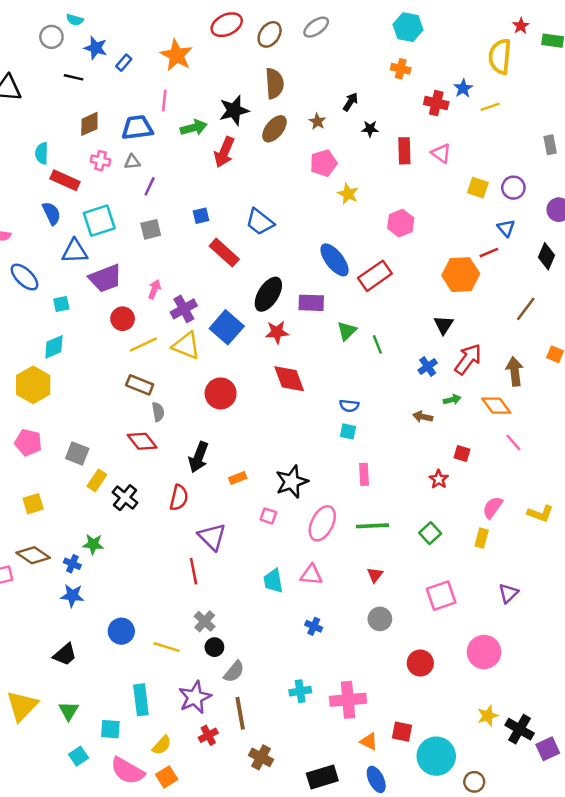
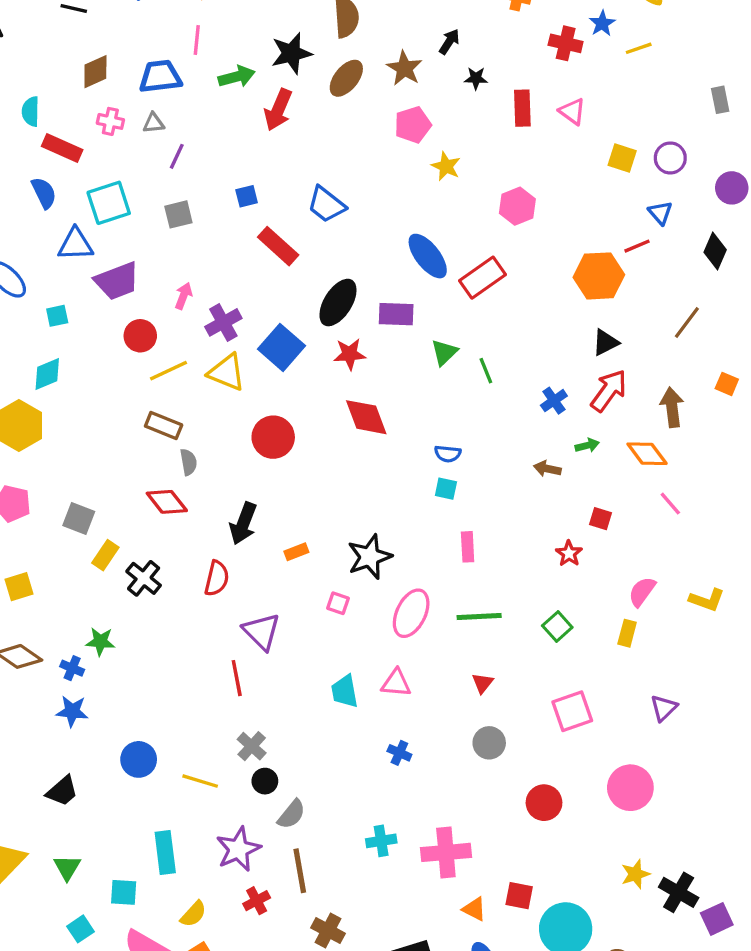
brown star: (317, 121) -> (404, 68), size x1.5
black triangle: (444, 325) -> (605, 342), moved, turned 30

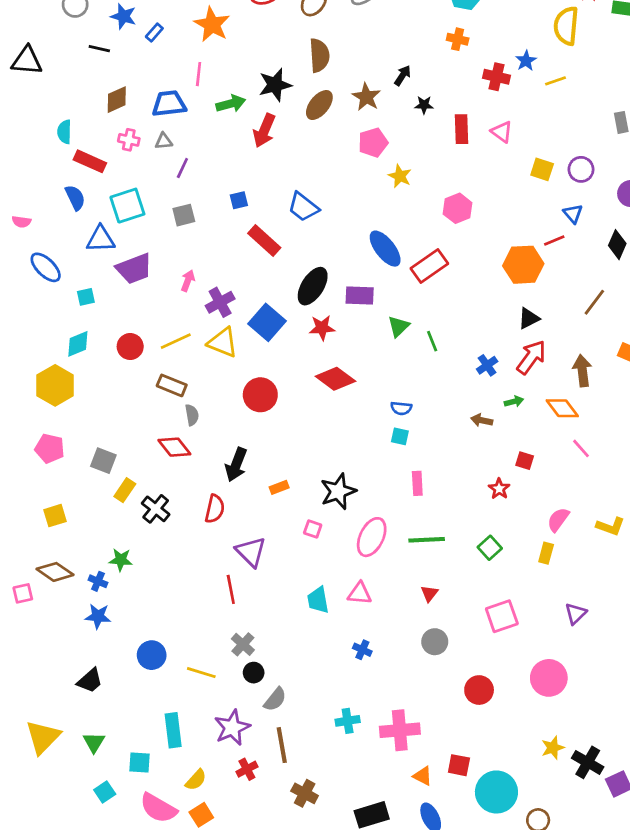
red circle: (140, 336) -> (130, 347), moved
red diamond: (366, 417) -> (335, 379), turned -33

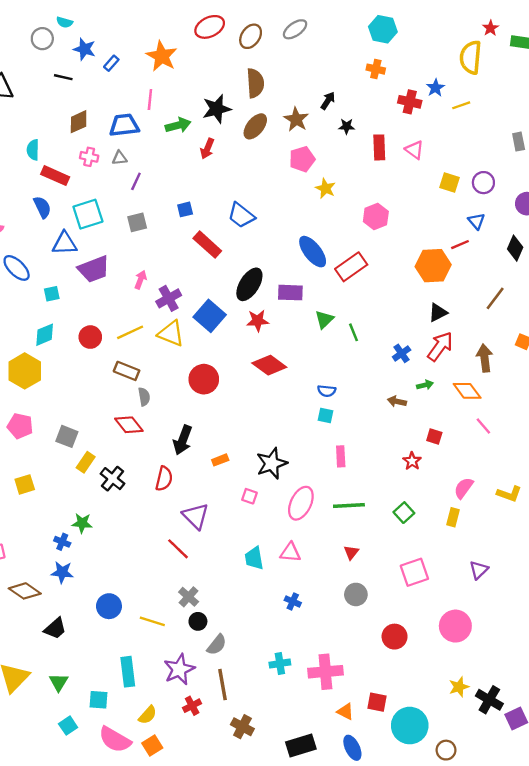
red arrow: (264, 130) -> (207, 149), size x0.7
brown diamond: (55, 572) -> (25, 591), moved
red line: (231, 589) -> (178, 549), turned -35

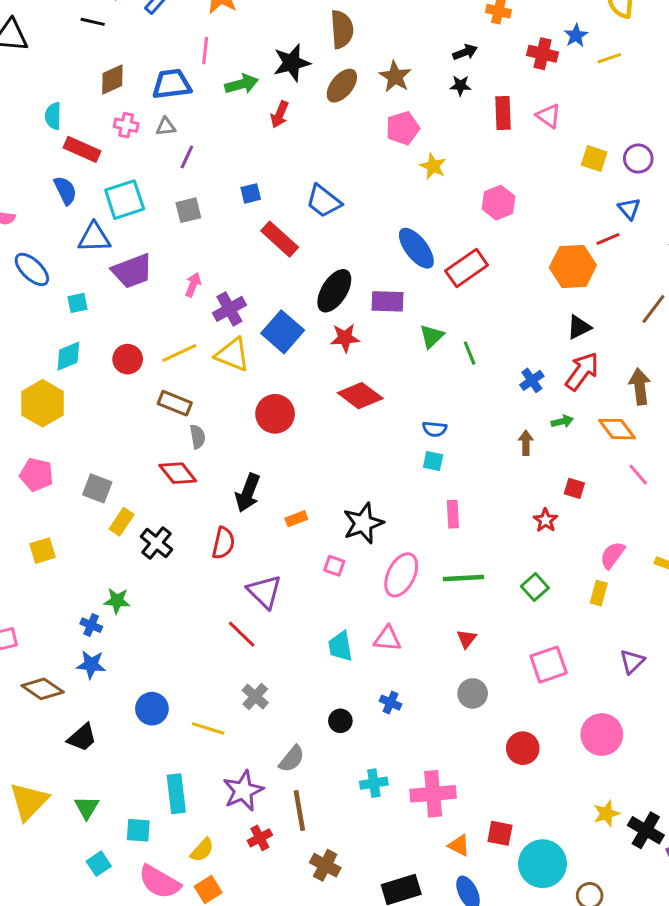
black arrow: (328, 101) -> (465, 52), moved, turned 36
brown arrow: (397, 401) -> (526, 443), turned 78
black circle: (198, 621) -> (340, 721), moved

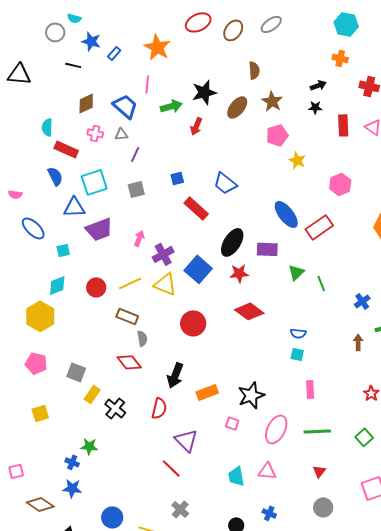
brown semicircle: (342, 29) -> (254, 70), moved, size x0.7
blue trapezoid: (172, 84) -> (125, 106), turned 48
orange rectangle: (296, 519) -> (207, 392), size x1.5

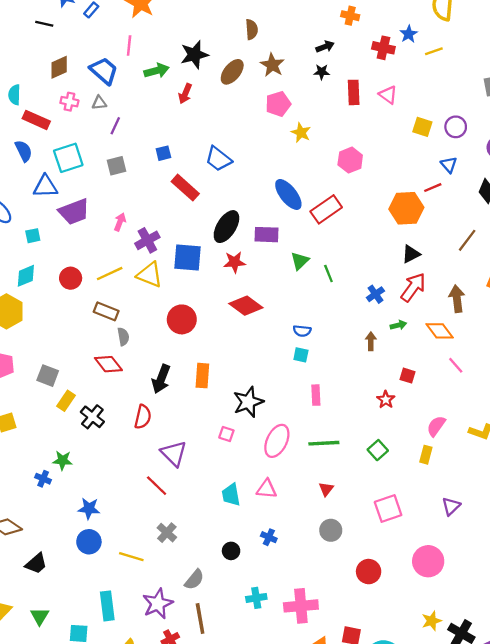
blue square: (198, 269) -> (187, 258), turned -36
orange rectangle: (207, 392) -> (202, 376), moved, turned -65
blue star: (72, 488) -> (89, 509), moved

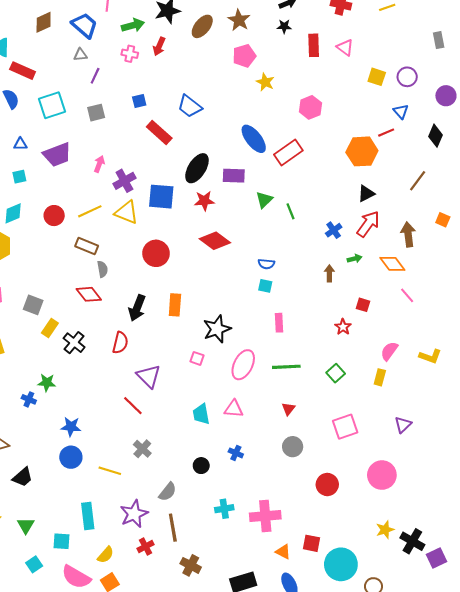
pink cross: (69, 102) -> (130, 54), moved
blue triangle: (45, 186) -> (20, 144), moved, size x0.6

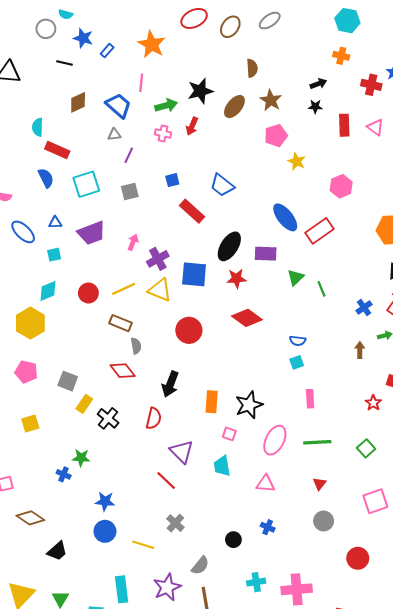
cyan square: (265, 286) -> (297, 362), turned -32
orange rectangle: (175, 305) -> (212, 402), moved
cyan trapezoid: (201, 414) -> (222, 466), moved

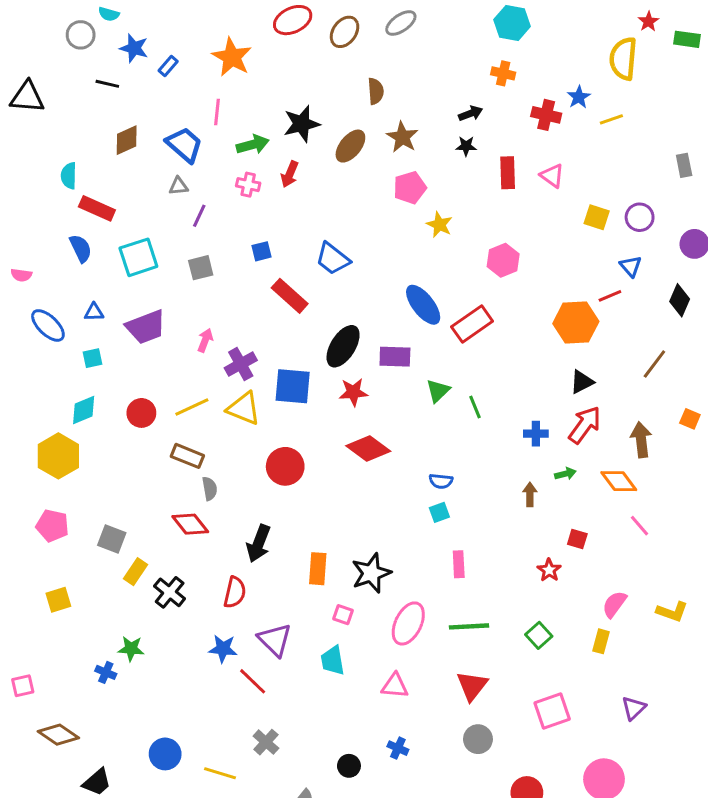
blue cross: (364, 308) -> (536, 434), turned 35
red triangle: (319, 484) -> (472, 686), size x1.6
blue star: (105, 501) -> (223, 649), moved

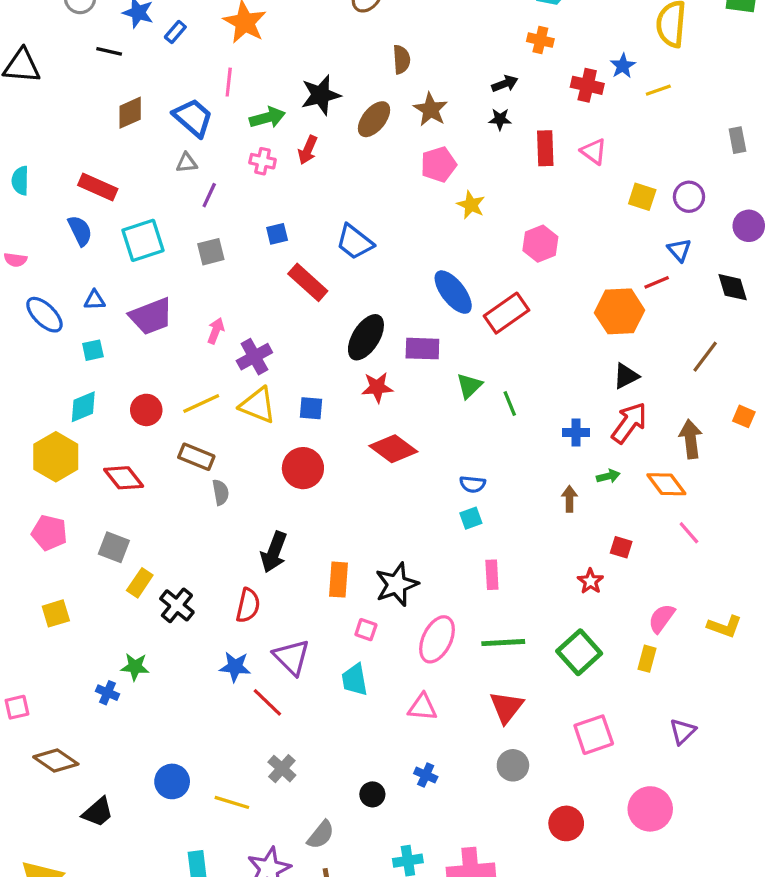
cyan semicircle: (69, 176) -> (20, 181), moved
black diamond: (680, 300) -> (733, 287), turned -40
blue square: (293, 386) -> (311, 408), moved, size x0.6
red diamond: (190, 524) -> (124, 478), moved
green square: (539, 635) -> (579, 652), size x1.5

